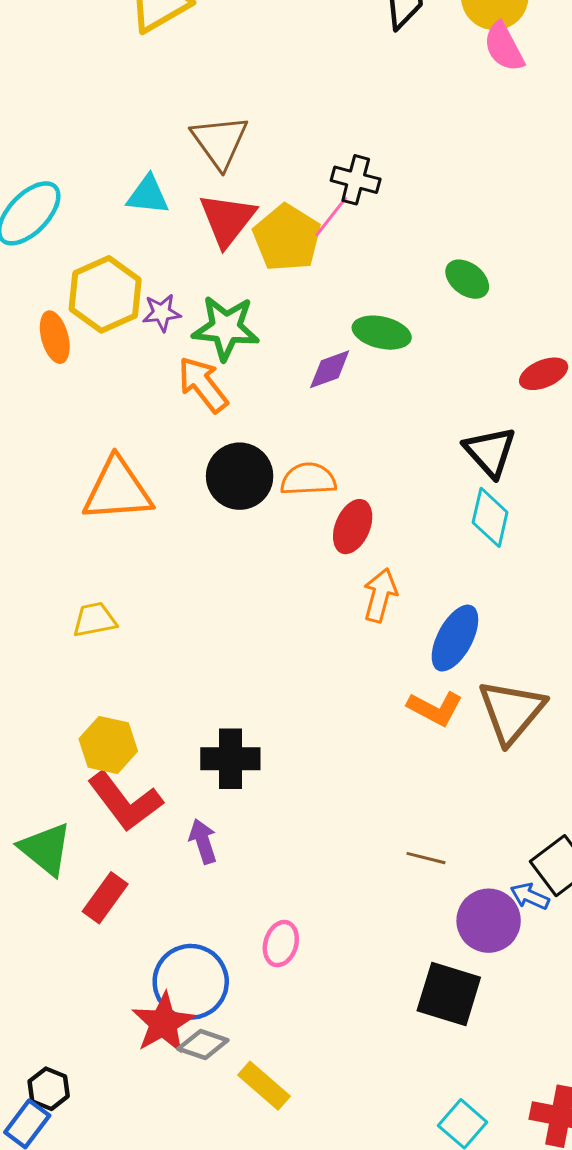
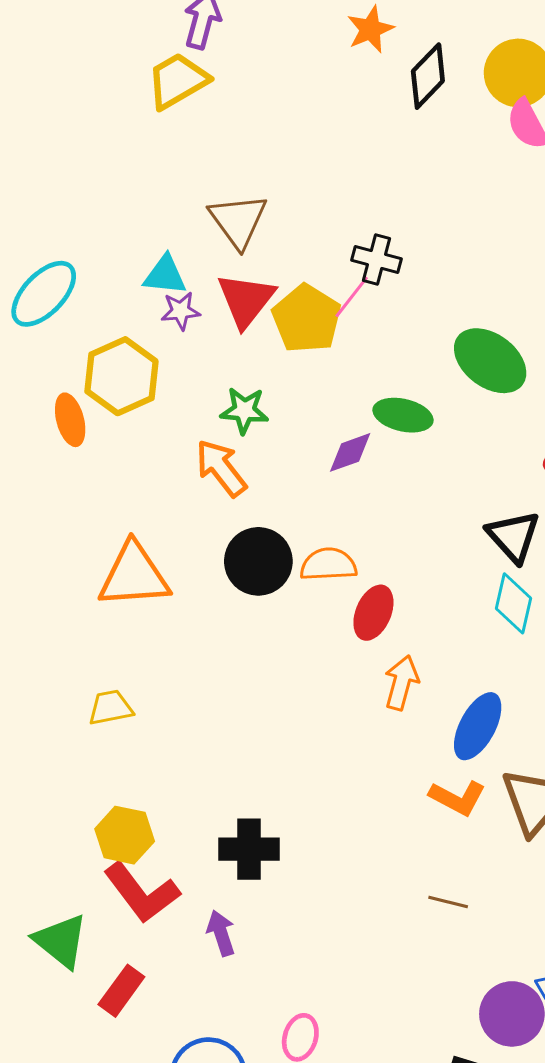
green ellipse: (467, 279) -> (490, 361), size x1.6
purple star: (162, 313) -> (181, 311), moved
green star: (226, 328) -> (244, 410), size x0.7
brown line: (426, 858) -> (448, 902), moved

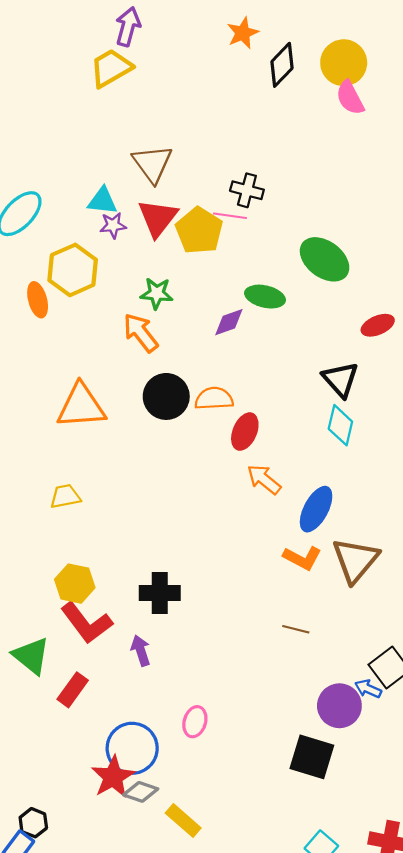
pink line: (352, 297) -> (230, 216), turned 60
orange arrow: (401, 683) -> (264, 479), turned -66

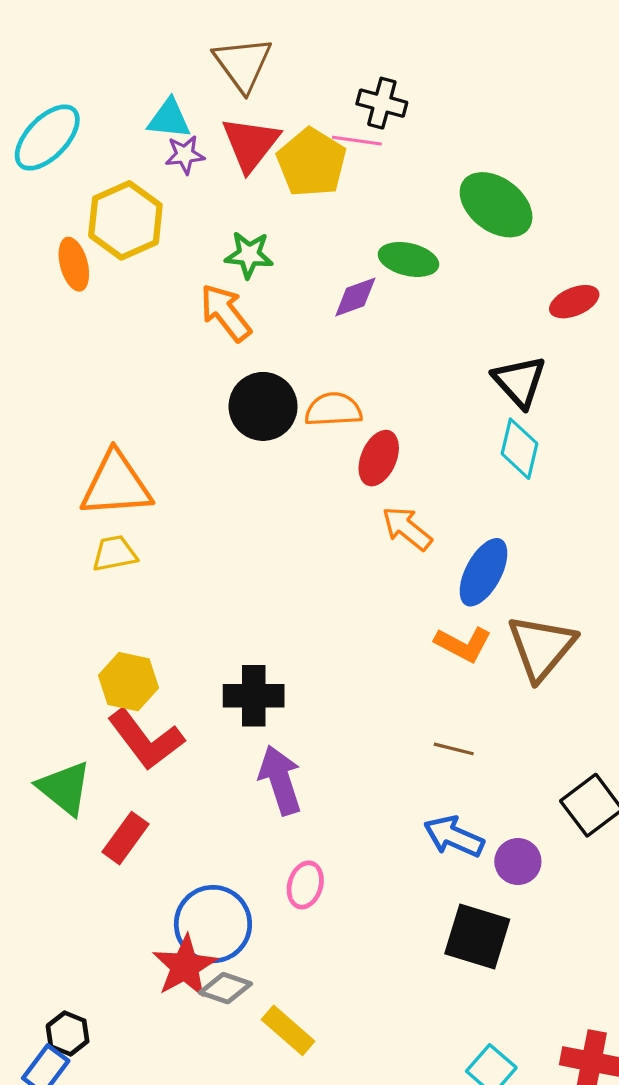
orange triangle: (81, 406) -> (116, 485), moved
purple arrow: (141, 650) -> (280, 780), moved, size x1.5
blue arrow: (368, 689) -> (454, 836), moved, size x1.5
purple circle: (339, 706) -> (518, 861), size x0.7

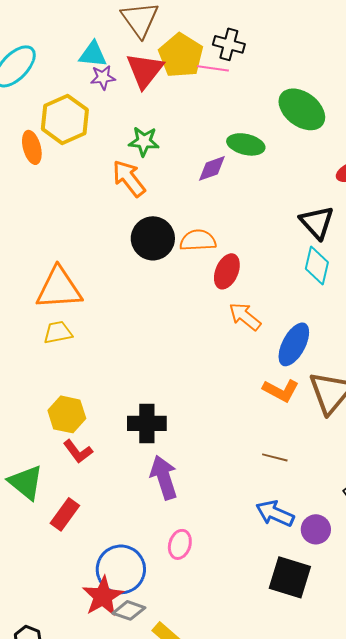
yellow pentagon: (312, 163) -> (181, 55), moved
red L-shape: (146, 740) -> (78, 451), size x0.6

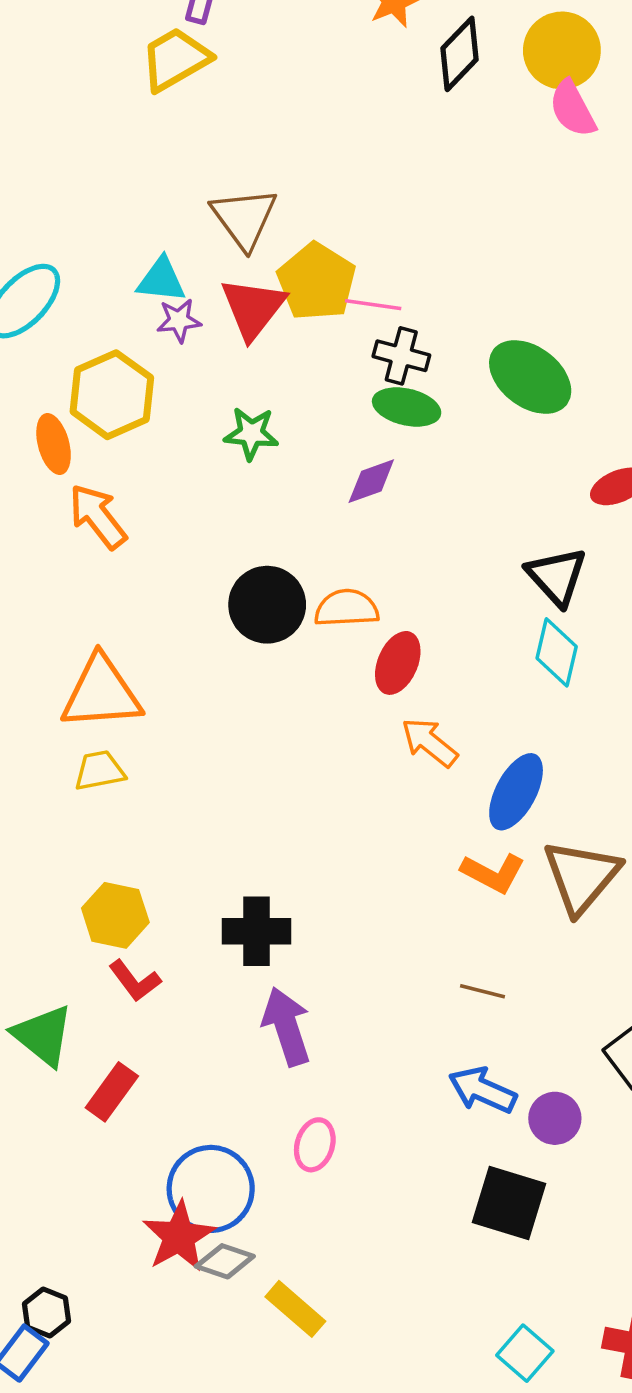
black cross: (229, 44) -> (401, 356), moved
green ellipse: (246, 144) -> (407, 407), moved
orange arrow: (129, 178) -> (98, 516), moved

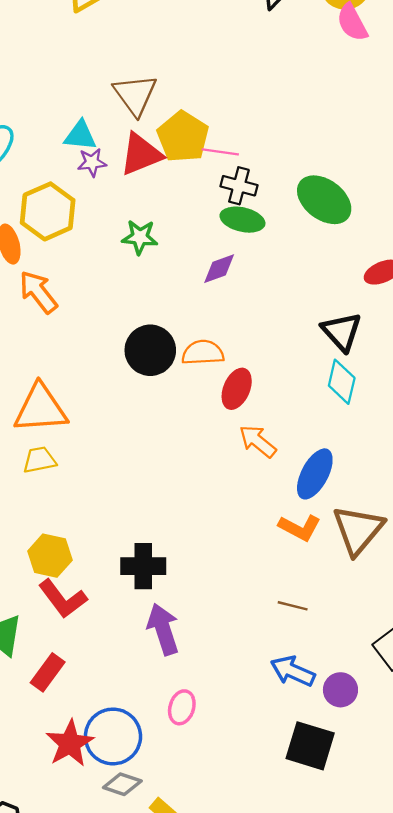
red triangle: (253, 308) -> (141, 154), turned 30
red L-shape: (135, 981) -> (63, 599), size x1.4
red star: (179, 1237) -> (70, 743), moved

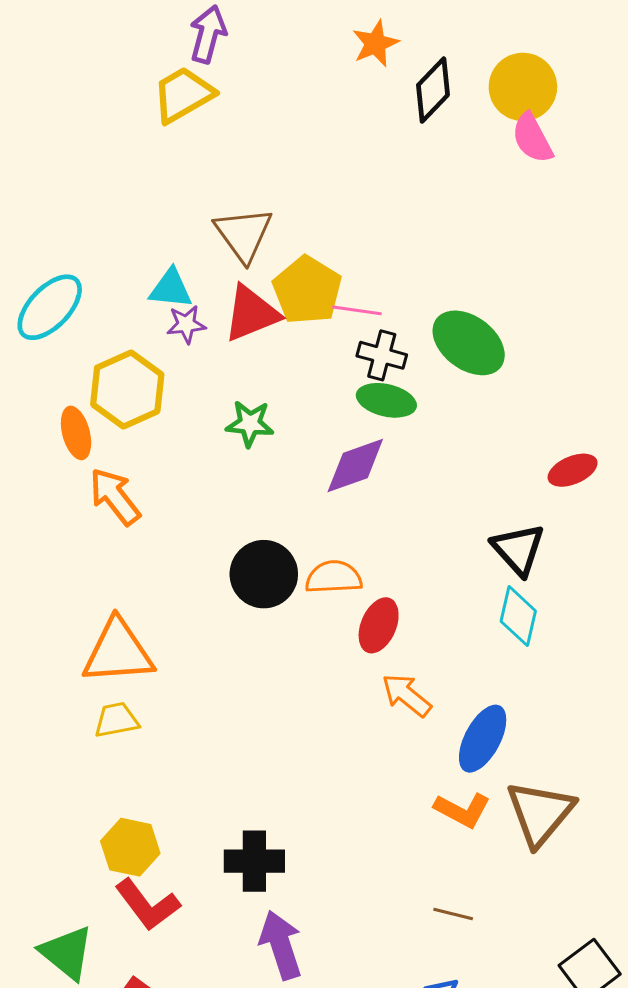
green ellipse: (324, 200) -> (469, 343), moved
purple diamond: (219, 269) -> (355, 466), size x1.4

